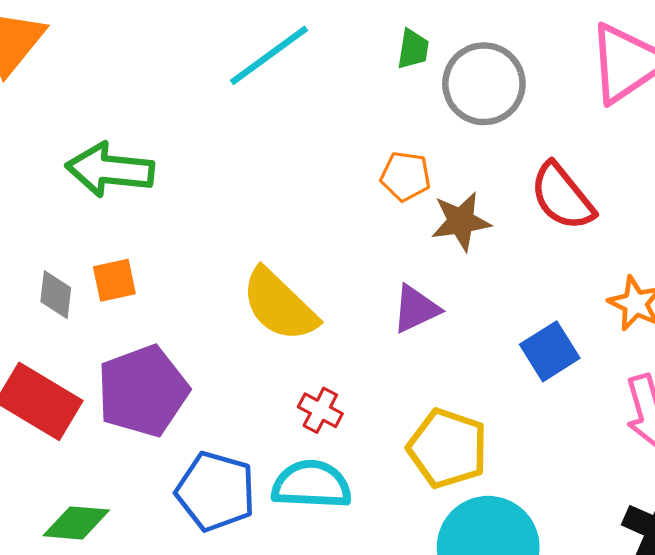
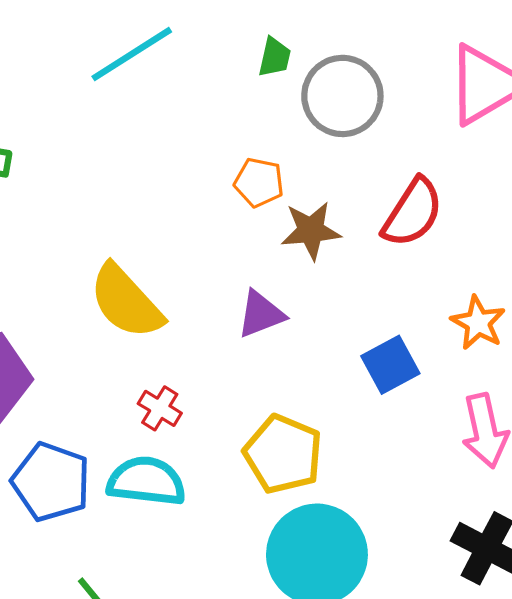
red semicircle: (562, 197) -> (413, 213), turned -112

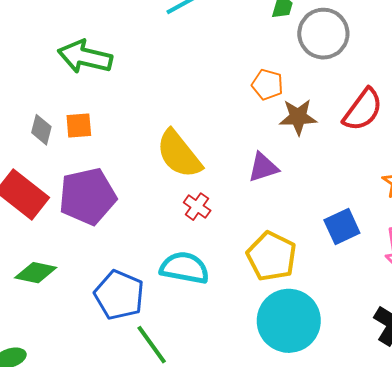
blue square: (390, 365) -> (342, 227), moved
red cross: (160, 408) -> (197, 207), moved
blue pentagon: (51, 482) -> (119, 295), moved

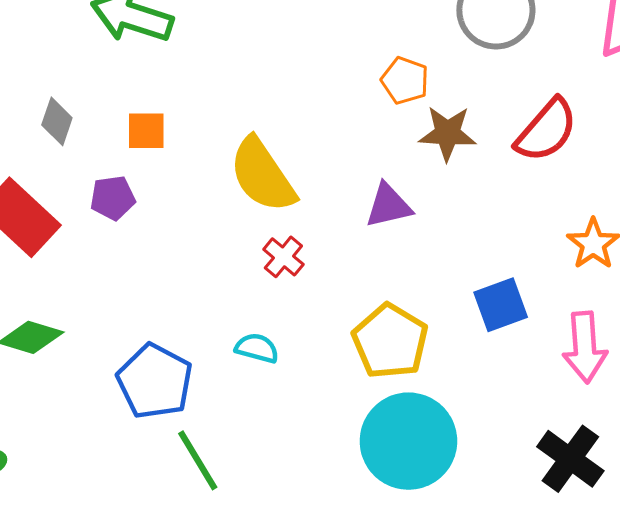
orange square: (79, 125) -> (146, 131), moved
purple pentagon: (88, 196) -> (113, 198), moved, size x0.5
cyan semicircle: (184, 268) -> (257, 348), size x0.6

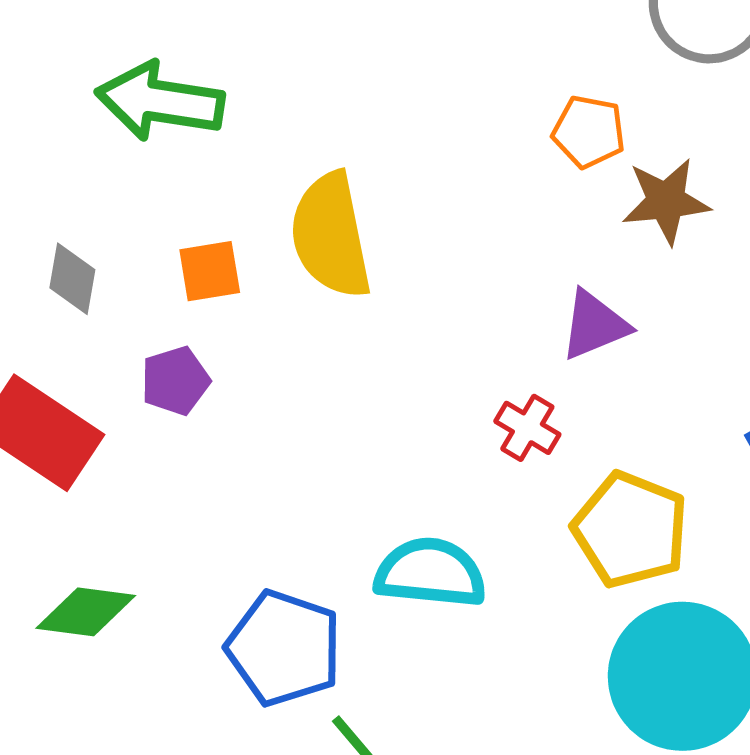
yellow semicircle: (262, 175) -> (331, 236), moved, turned 32
red cross: (283, 257) -> (527, 428), moved
cyan semicircle: (257, 348) -> (430, 573), size x1.6

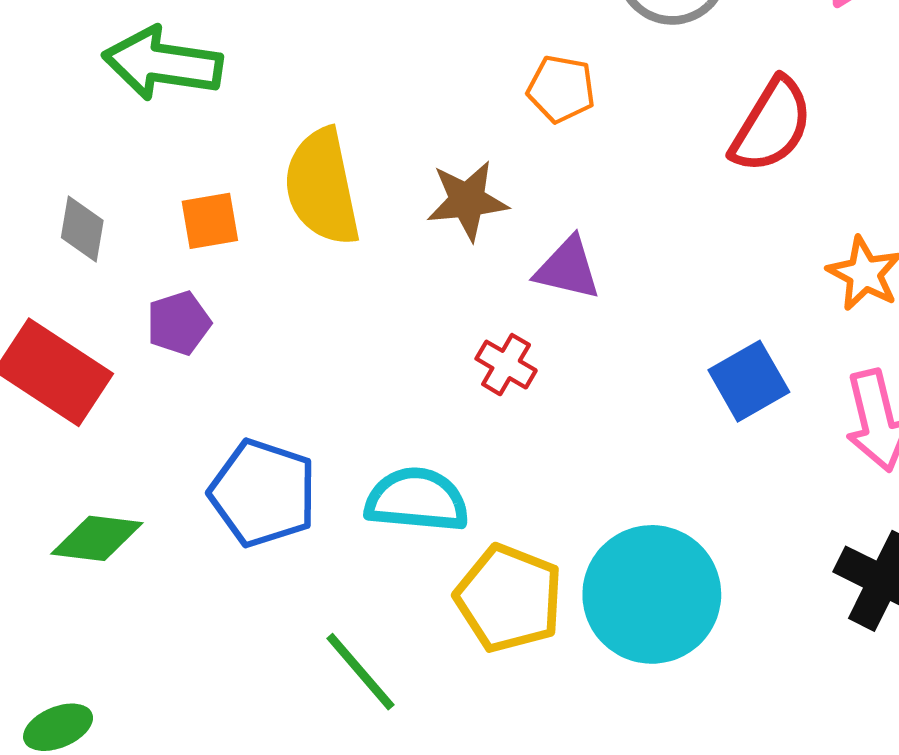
brown star: (666, 201) -> (467, 200), moved
purple triangle: (594, 325) -> (568, 269), turned 36
yellow pentagon: (630, 530) -> (509, 598), moved
blue pentagon: (284, 648) -> (263, 493), moved

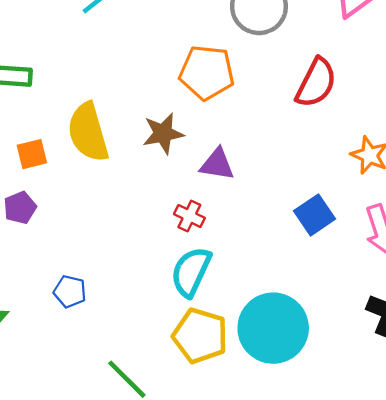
orange pentagon: (561, 89) -> (207, 73), size x1.6
blue pentagon: (263, 493) -> (70, 291), size x0.6
cyan semicircle: (417, 500) -> (191, 272), moved, turned -66

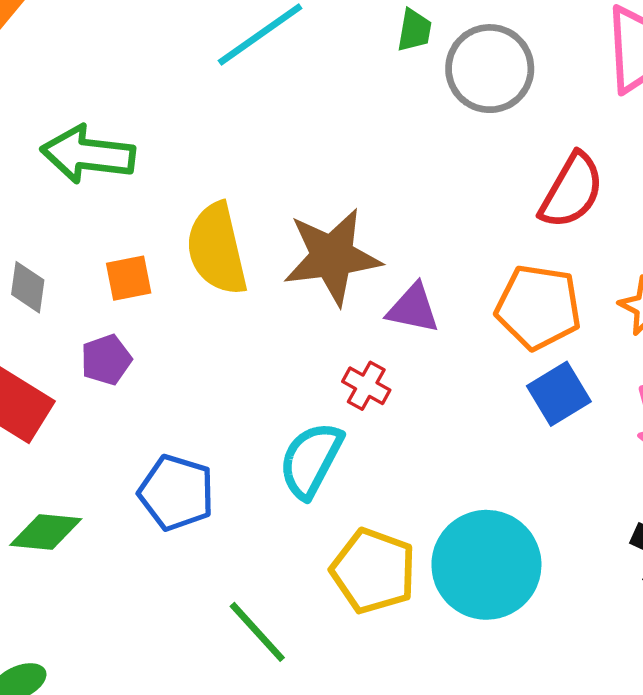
orange pentagon: (207, 73) -> (538, 307), moved
brown star: (163, 133) -> (332, 257), size x1.5
cyan semicircle: (191, 272) -> (311, 460), moved
blue pentagon: (70, 291) -> (176, 493), size x1.5

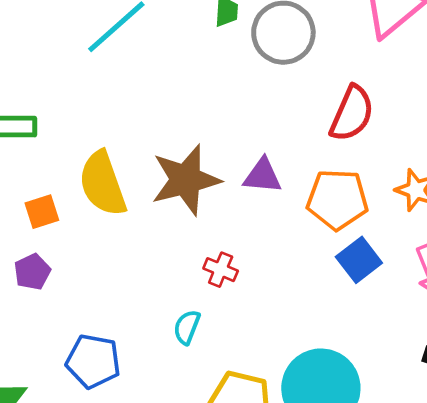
purple triangle: (413, 308) -> (263, 176), moved
cyan semicircle: (311, 460) -> (187, 327), size x0.6

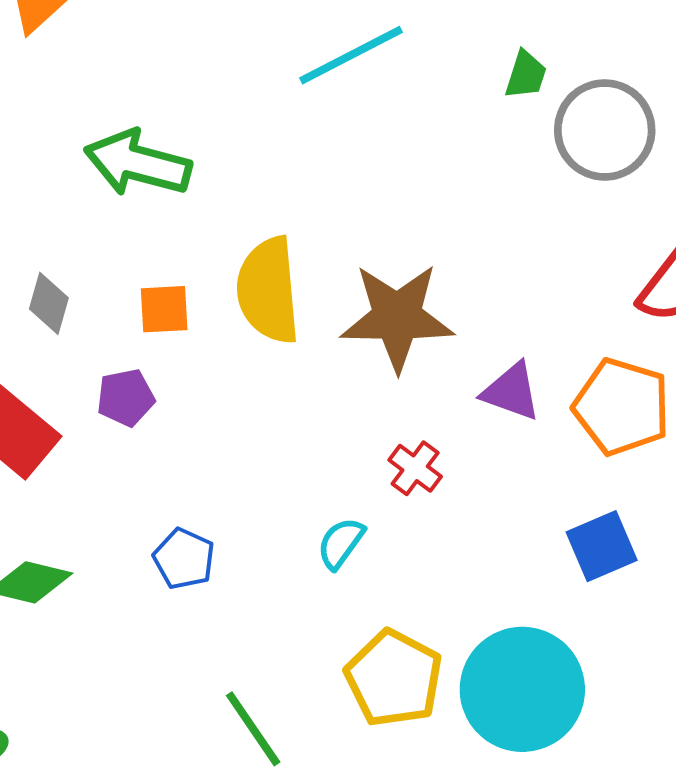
purple triangle: (263, 176) -> (511, 392), moved
blue square: (359, 260) -> (602, 546), moved
blue pentagon: (93, 361) -> (184, 559), size x0.7

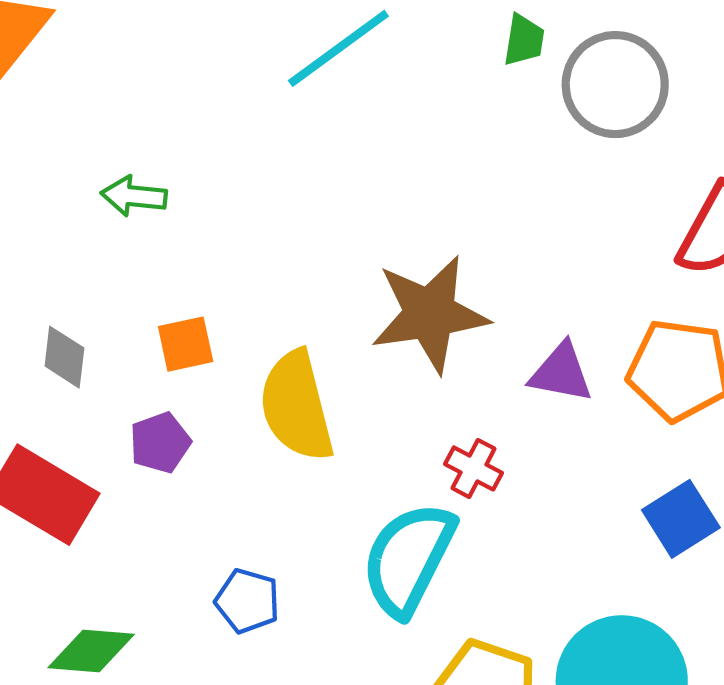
green arrow: (138, 163) -> (134, 196), size x0.6
yellow semicircle: (268, 290) -> (296, 406), moved
cyan semicircle: (341, 543) -> (408, 559), size x2.0

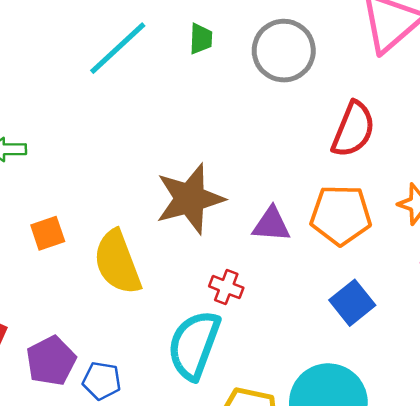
green trapezoid: (524, 40) -> (201, 39), moved
purple pentagon: (160, 443) -> (51, 361), moved, size x1.4

